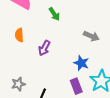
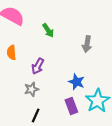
gray arrow: (91, 36) -> (87, 44), moved, turned 77
gray star: (18, 84) -> (31, 89), moved

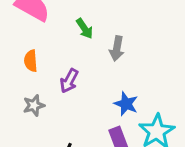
gray arrow: (87, 44) -> (117, 49), moved
gray star: (31, 89) -> (34, 105), moved

